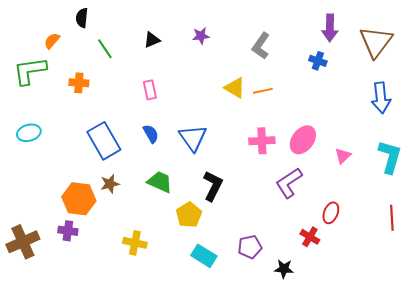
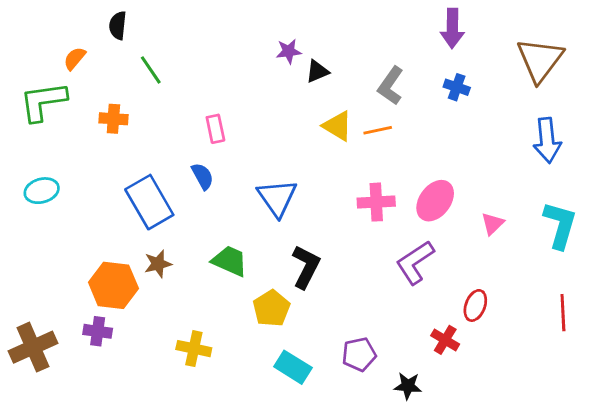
purple arrow: (330, 28) -> (452, 28), moved
black triangle: (152, 40) -> (317, 71), moved
gray L-shape: (261, 46) -> (391, 86), moved
blue semicircle: (151, 134) -> (202, 176), moved

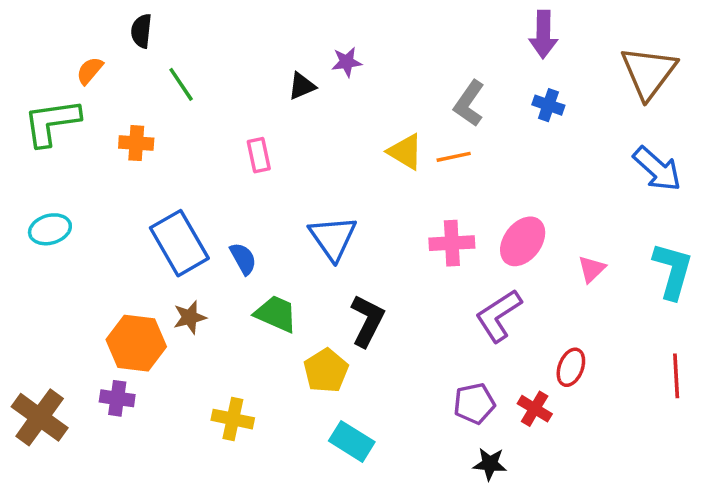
black triangle: (317, 71) -> (302, 86), moved
blue arrow: (547, 140) -> (657, 169), turned -42
blue semicircle: (202, 176) -> (243, 259), moved
brown cross: (33, 347) -> (40, 417), turned -30
purple pentagon: (359, 354) -> (474, 404), moved

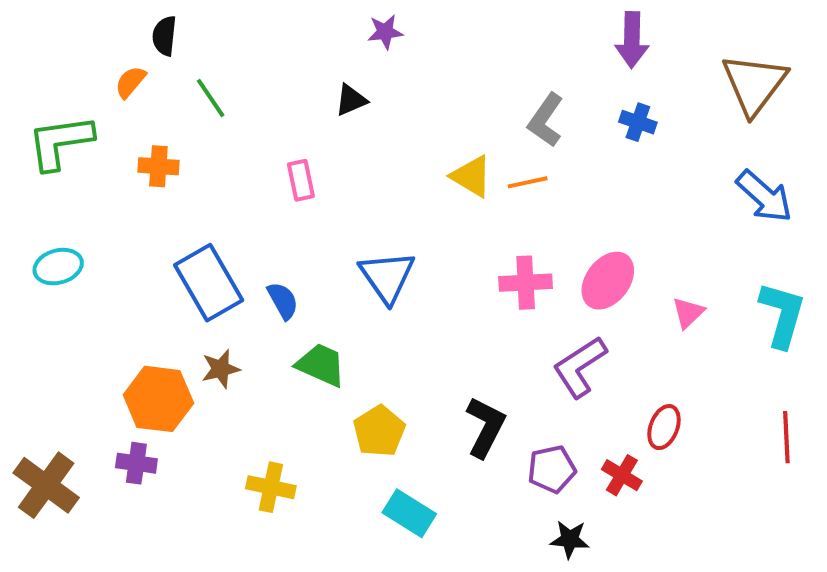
purple star: (347, 62) -> (385, 32), moved
orange semicircle: (90, 71) -> (130, 82), moved
black L-shape: (367, 321) -> (485, 427), moved

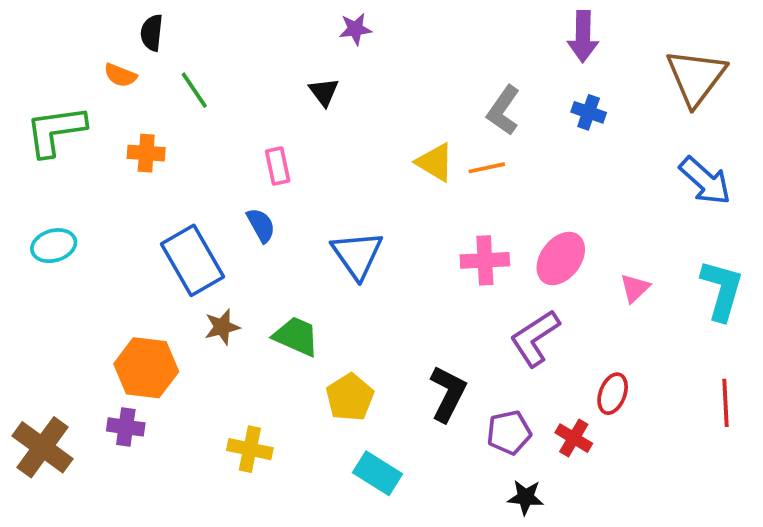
orange semicircle: (130, 82) -> (120, 75), turned -108
black triangle: (351, 100) -> (324, 92), turned -44
blue semicircle: (283, 301) -> (261, 225), moved
brown star: (221, 369) -> (222, 327), moved

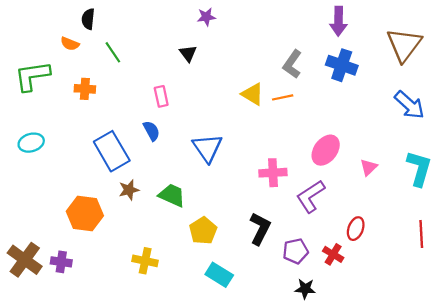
blue cross: (589, 112) -> (342, 65), size x1.6
pink cross: (485, 260) -> (273, 173), moved
purple cross: (126, 427) -> (61, 262), moved

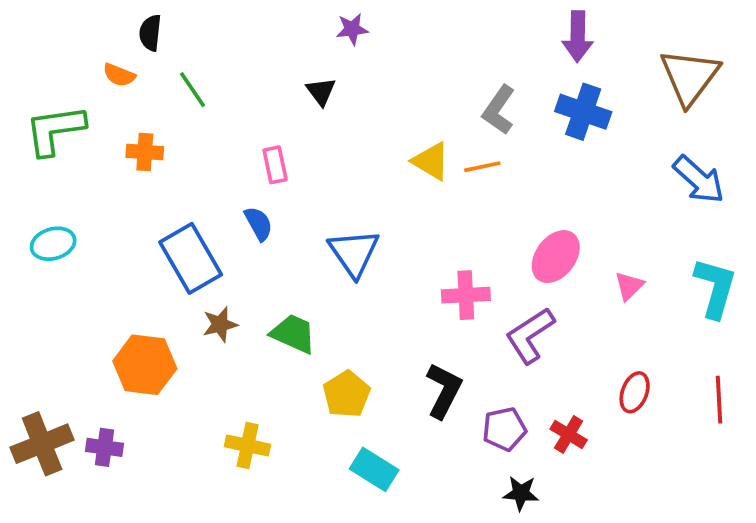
red ellipse: (356, 229) -> (635, 392), moved
brown cross: (25, 260) -> (42, 444), turned 32

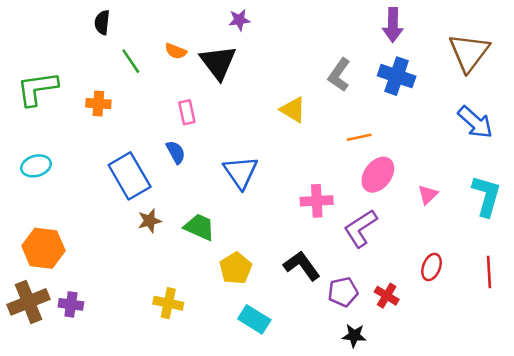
orange semicircle: (119, 75) -> (176, 51), moved
black triangle: (321, 91) -> (218, 62), size x1.8
orange line: (482, 167) -> (359, 137), moved
orange hexagon: (145, 365) -> (43, 248), moved
black L-shape: (444, 390) -> (302, 266), turned -63

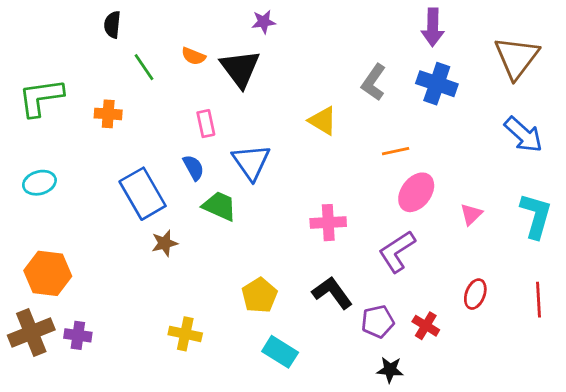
blue triangle: (241, 172) -> (251, 162), moved
pink cross: (317, 201) -> (328, 223), moved
green trapezoid: (199, 227) -> (220, 206), moved

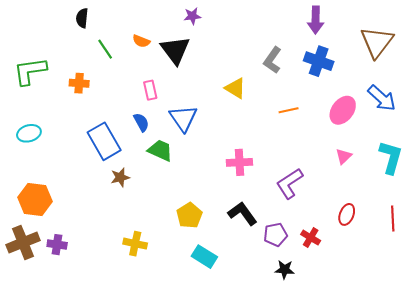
pink ellipse: (416, 192) -> (343, 110), moved

